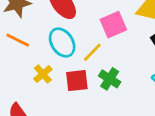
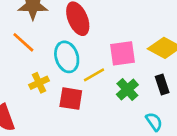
green cross: (110, 79) -> (127, 90), moved

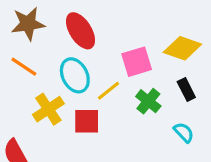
yellow cross: (39, 83) -> (48, 109), size x1.4

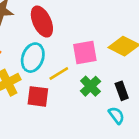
cyan ellipse: (75, 75) -> (33, 58), turned 40
black rectangle: (186, 90) -> (122, 91), moved

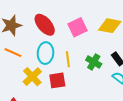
pink square: (85, 53) -> (78, 27), moved
yellow line: (59, 74) -> (68, 59), turned -49

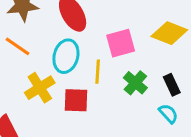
pink square: (78, 27) -> (121, 43), moved

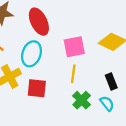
yellow line: (98, 72) -> (73, 74), moved
green cross: (135, 83) -> (82, 100), moved

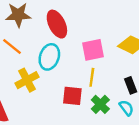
red square: (37, 88) -> (72, 96), moved

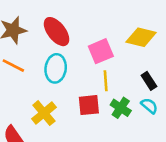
yellow cross: (27, 80) -> (44, 113), moved

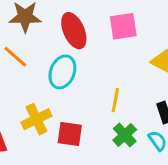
pink square: (101, 51) -> (123, 26), moved
red square: (89, 105) -> (70, 134), moved

